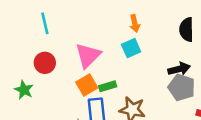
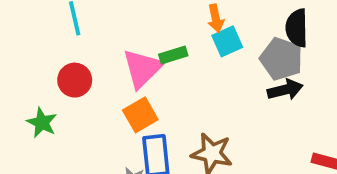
cyan square: (131, 48) -> (227, 41), moved
green rectangle: (108, 86) -> (173, 55), moved
gray pentagon: (182, 87) -> (281, 59), moved

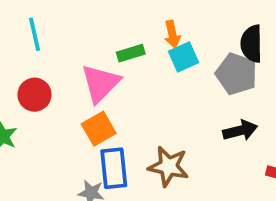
green rectangle: (173, 55) -> (131, 53), moved
black arrow: (285, 90) -> (240, 131), moved

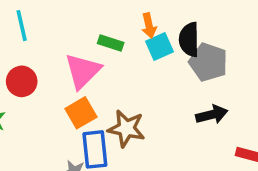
black semicircle: (252, 44) -> (189, 40), moved
green rectangle: (131, 53) -> (111, 43), turned 35
brown star: (168, 166) -> (126, 128), moved

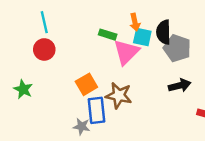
cyan square: (159, 47) -> (142, 37), turned 36
pink triangle: (83, 71) -> (126, 52), moved
red circle: (22, 81) -> (44, 49), moved

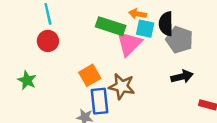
orange arrow: (135, 22) -> (138, 14), turned 112
green rectangle: (108, 35) -> (111, 26), size x1.6

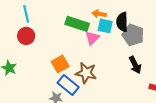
pink triangle: (129, 43) -> (92, 38), size x0.7
black arrow: (182, 77) -> (135, 65), turned 78
blue rectangle: (100, 101) -> (68, 85), turned -45

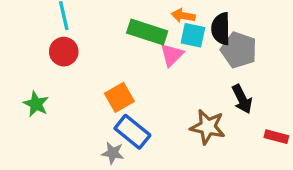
brown star: (86, 73) -> (208, 127), moved

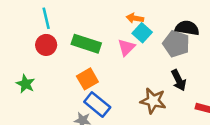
black semicircle: (221, 29) -> (187, 28), moved, turned 100
green rectangle: (147, 32) -> (86, 44), moved
cyan square: (193, 35) -> (142, 33), turned 30

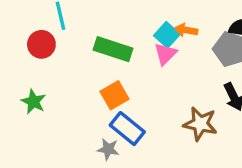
orange arrow: (135, 18) -> (186, 30), moved
cyan square: (142, 33) -> (167, 35), moved
red circle: (46, 45) -> (41, 44), moved

